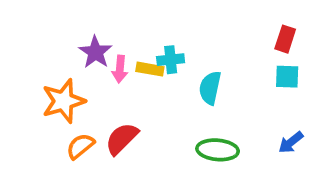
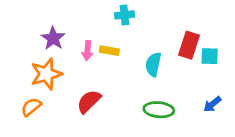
red rectangle: (285, 39) -> (189, 45), moved, size x1.4
purple star: (95, 52) -> (53, 38), moved
cyan cross: (171, 60) -> (124, 15), moved
orange semicircle: (80, 146) -> (31, 107), moved

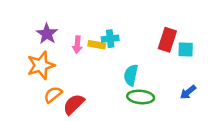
cyan cross: (124, 15) -> (110, 39), moved
cyan semicircle: (153, 64) -> (131, 75), moved
red semicircle: (89, 101) -> (74, 104), moved
orange semicircle: (31, 107) -> (53, 95), moved

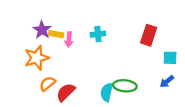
yellow rectangle: (97, 45) -> (56, 34), moved
cyan square: (186, 50) -> (170, 58), moved
cyan semicircle: (131, 75) -> (107, 92), moved

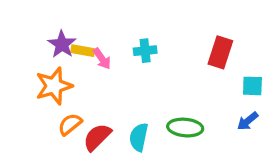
pink arrow: (69, 40) -> (102, 59), turned -40
cyan semicircle: (107, 92) -> (139, 137), moved

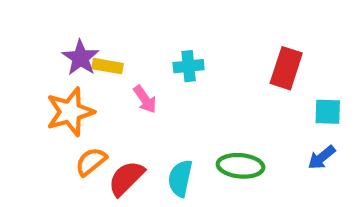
pink arrow: (102, 59) -> (145, 99), moved

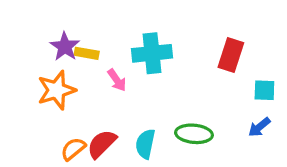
cyan cross: (189, 66) -> (152, 53), size x1.6
orange semicircle: (91, 162) -> (73, 149), moved

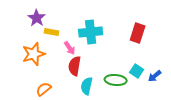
purple star: (65, 47) -> (37, 18), moved
cyan square: (264, 90) -> (137, 71), moved, turned 32
red semicircle: (102, 144) -> (75, 66), moved, turned -36

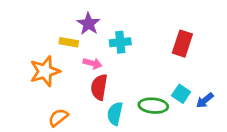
purple star: (37, 18) -> (89, 24), moved
cyan cross: (91, 32) -> (120, 42), size x0.7
pink arrow: (70, 48) -> (92, 63), turned -40

